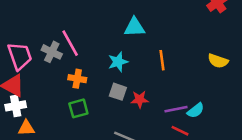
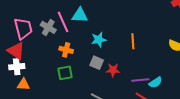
cyan triangle: (134, 27) -> (80, 15), moved

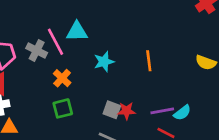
orange cross: (66, 50) -> (62, 78), turned 32
gray square: (97, 63) -> (112, 110), moved
red star: (113, 70) -> (126, 111), moved

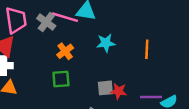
pink line: (56, 42) -> (65, 17), turned -55
gray square: (112, 110) -> (105, 88), turned -35

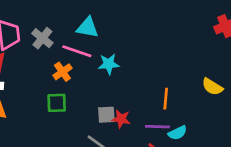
pink line: (65, 17) -> (77, 51), moved
orange line: (147, 49) -> (166, 99), moved

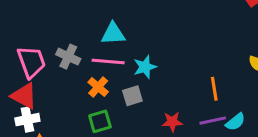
gray square: (106, 115) -> (132, 96), moved

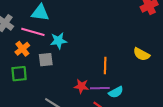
red star: (172, 122) -> (81, 86), moved

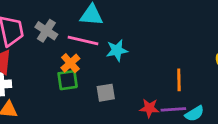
gray square: (46, 60) -> (106, 93), moved
green square: (19, 74) -> (68, 80), moved

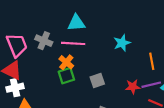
cyan star: (117, 50) -> (122, 43), moved

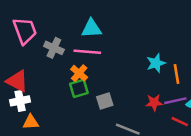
cyan star: (122, 43) -> (156, 63), moved
pink trapezoid: (17, 45) -> (25, 31), moved
gray square: (97, 80) -> (105, 101), moved

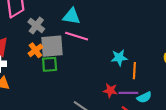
pink line: (87, 52) -> (77, 36), moved
orange cross: (79, 73) -> (35, 50), moved
gray square: (105, 101) -> (52, 46), moved, size x1.6

